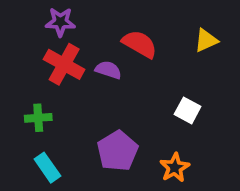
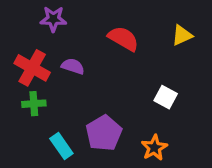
red cross: (64, 64) -> (32, 68), moved
purple semicircle: (108, 70) -> (73, 66), moved
cyan rectangle: (47, 168) -> (61, 146), moved

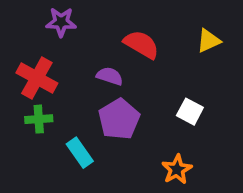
purple semicircle: (73, 66) -> (110, 76), moved
purple pentagon: (104, 133) -> (119, 119), moved
cyan rectangle: (61, 146) -> (80, 153), moved

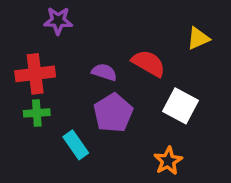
red semicircle: (141, 44) -> (149, 63), moved
red cross: (37, 78) -> (35, 74), turned -36
white square: (190, 112) -> (181, 106), size x1.4

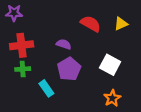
purple star: (58, 21) -> (14, 13), moved
red semicircle: (149, 63) -> (91, 24), moved
orange star: (168, 161) -> (112, 98), moved

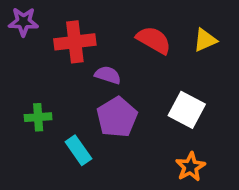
red cross: (22, 45) -> (75, 42), moved

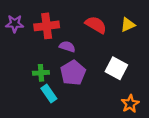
purple star: (23, 22) -> (15, 24), moved
green cross: (38, 117) -> (41, 73), moved
orange star: (190, 167) -> (130, 104), moved

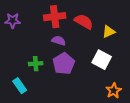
yellow triangle: (128, 25) -> (109, 32), moved
red cross: (47, 26) -> (55, 17), moved
cyan rectangle: (49, 93) -> (20, 86), moved

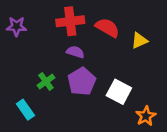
white square: (102, 60) -> (119, 92), moved
green cross: (36, 64) -> (46, 81), turned -32

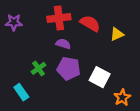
purple pentagon: (82, 81) -> (69, 68), turned -30

